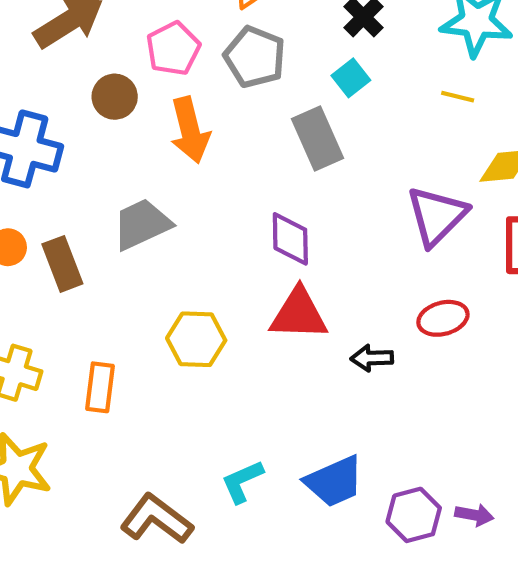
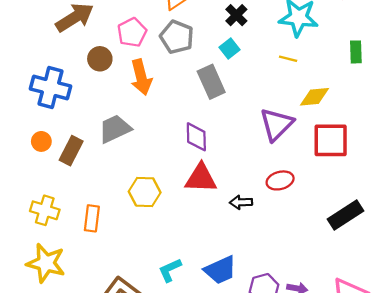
brown rectangle: (62, 264) -> (71, 151), turned 48

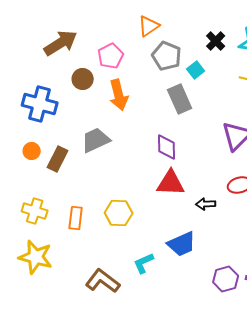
black cross: (236, 15) -> (216, 41), moved
gray pentagon: (177, 37) -> (167, 56), moved
yellow hexagon: (145, 192) -> (119, 213), moved
blue trapezoid: (220, 270) -> (182, 244), moved

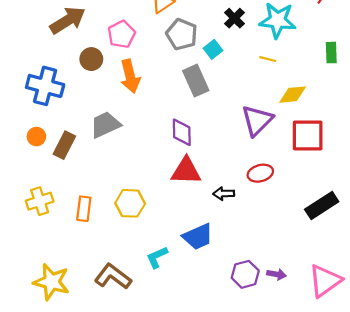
yellow cross: (35, 211) -> (40, 201), turned -35
yellow star: (36, 257) -> (51, 282), moved

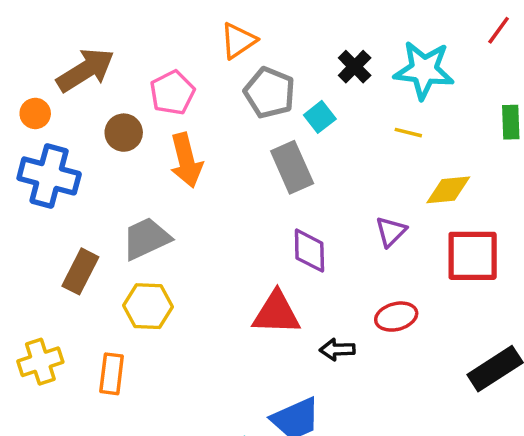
purple triangle: (257, 120) -> (391, 232), size x0.6
purple diamond: (182, 132) -> (309, 251), moved
orange circle: (36, 137) -> (35, 113), moved
yellow hexagon: (130, 203) -> (148, 306), moved

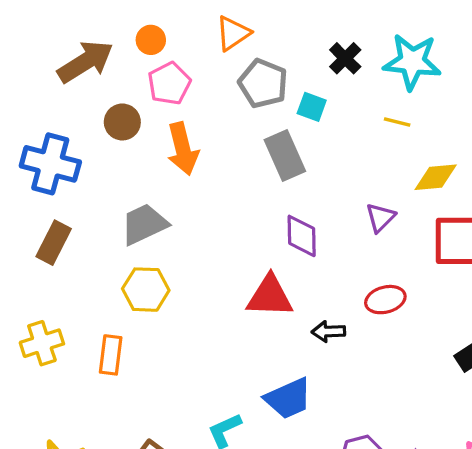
orange circle: (35, 113) -> (151, 40), moved
cyan square: (320, 117) -> (312, 107), turned -32
brown rectangle: (80, 271) -> (54, 243), moved

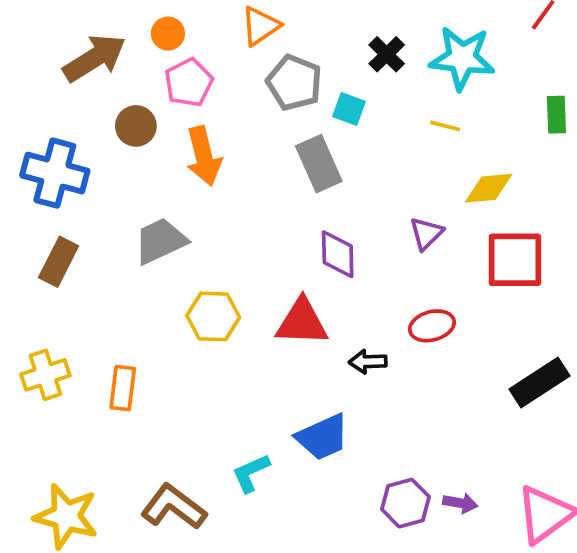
yellow hexagon: (146, 290) -> (213, 316), moved

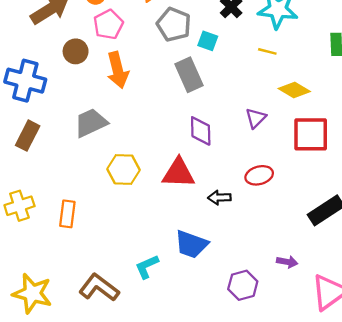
yellow diamond: (489, 188) -> (294, 90), turned 36
blue trapezoid: (323, 437) -> (191, 244), turned 44
purple arrow: (460, 503) -> (287, 262), moved

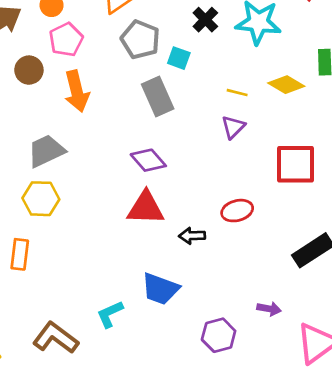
yellow line: (267, 51) -> (237, 93), moved
yellow diamond: (294, 90) -> (286, 85), moved
purple triangle: (256, 118) -> (233, 127), moved
purple diamond: (201, 131) -> (148, 160), moved, turned -40
yellow hexagon: (124, 169) -> (41, 199), moved

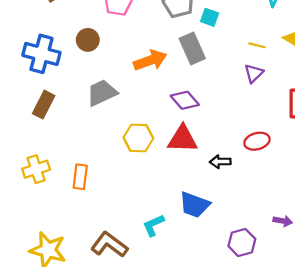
brown circle: (29, 70) -> (88, 40), moved
orange arrow: (77, 91) -> (150, 60), moved, turned -96
yellow hexagon: (41, 199) -> (138, 138), moved

